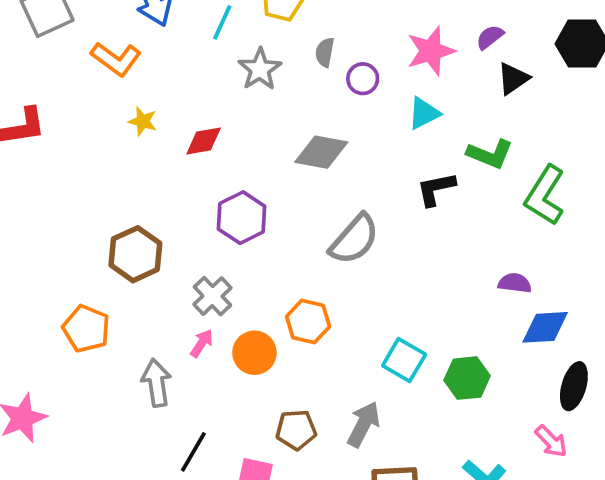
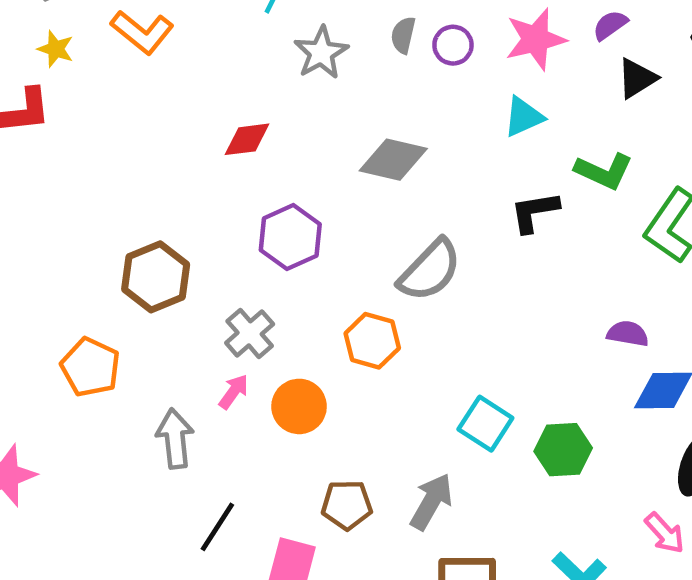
purple circle: (363, 79) -> (453, 45), moved
yellow star: (143, 121) -> (56, 49), moved
orange hexagon: (308, 322) -> (372, 341), moved

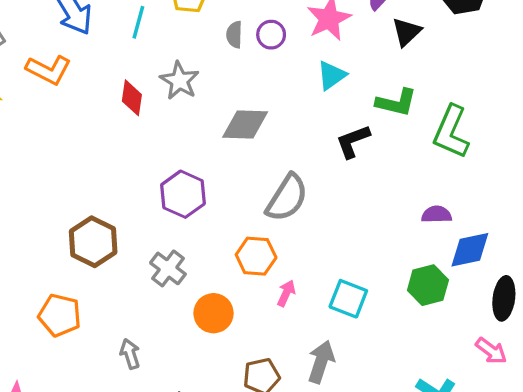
gray star: (321, 53) -> (180, 81), moved
red diamond: (247, 139) -> (132, 98), moved, turned -63
pink arrow: (234, 392) -> (286, 293), moved
gray arrow: (175, 439) -> (130, 354), size x0.7
green hexagon: (563, 450) -> (428, 285), moved

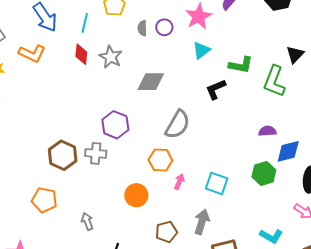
black triangle: (406, 32) -> (295, 54), moved
red diamond: (132, 98) -> (81, 54), moved
gray cross: (168, 268) -> (96, 153), moved, turned -30

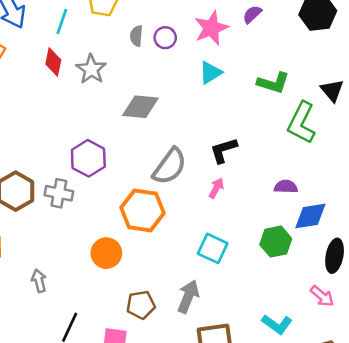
black triangle: (295, 54) -> (332, 90), turned -30
green L-shape: (241, 65) -> (273, 83), moved
black L-shape: (216, 89) -> (224, 150), moved
orange hexagon: (160, 160) -> (142, 210), size x1.4
pink arrow: (179, 182) -> (216, 188), moved

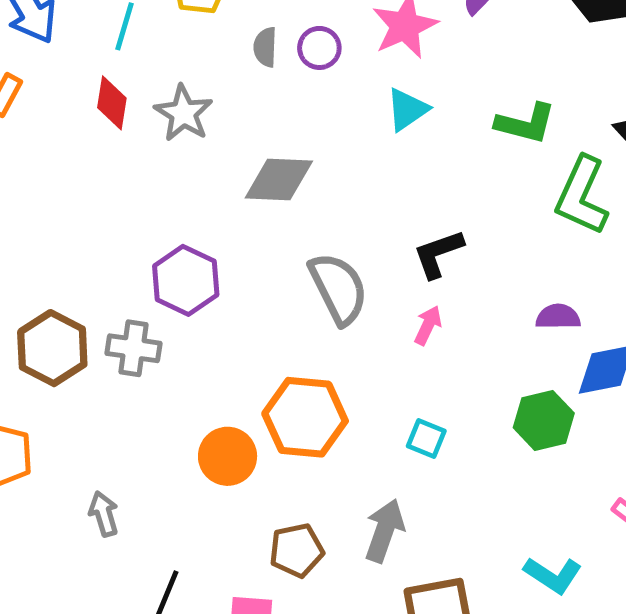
gray semicircle: (170, 166) -> (338, 288), turned -60
orange hexagon: (142, 210) -> (305, 417), moved
cyan square: (213, 248) -> (426, 438), size x0.7

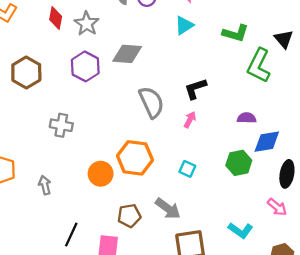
purple hexagon: (186, 280) -> (85, 66), moved
brown hexagon: (52, 348) -> (26, 72), moved
gray arrow: (104, 514) -> (45, 185), moved
gray arrow: (385, 531) -> (168, 208), turned 105

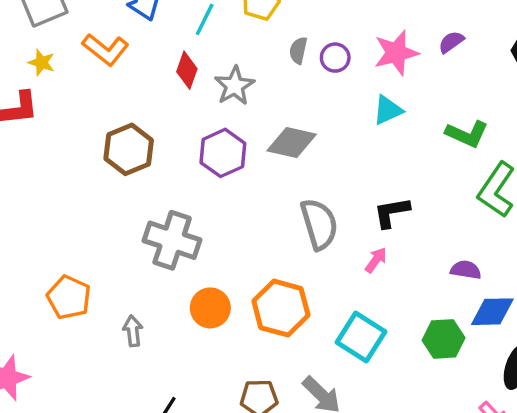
gray cross: (61, 125) -> (172, 240), size x1.5
cyan square: (187, 169) -> (361, 337), size x1.8
orange circle: (101, 174) -> (210, 308), moved

